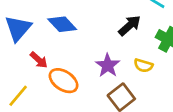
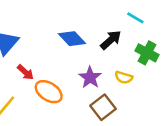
blue diamond: (62, 24) -> (72, 39), moved

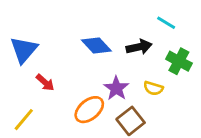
black arrow: (111, 40) -> (139, 47), turned 30
orange ellipse: (49, 92) -> (89, 110), moved, turned -72

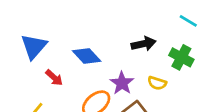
cyan line: (166, 23) -> (188, 21), moved
blue diamond: (96, 46) -> (87, 56), moved

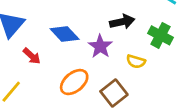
purple star: (122, 83) -> (100, 46), moved

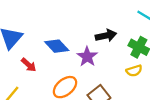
yellow semicircle: (136, 61) -> (134, 71), moved, turned -35

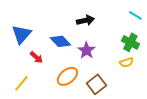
black arrow: (106, 36) -> (85, 20), moved

